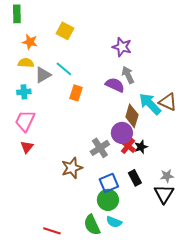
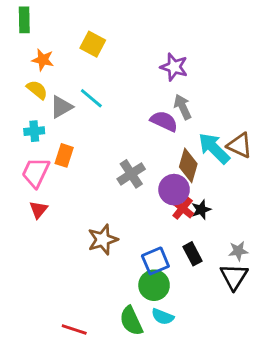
yellow semicircle: (26, 63) -> (37, 90), turned 35
orange rectangle: (76, 93) -> (64, 155), moved
gray cross: (100, 148) -> (131, 174), moved

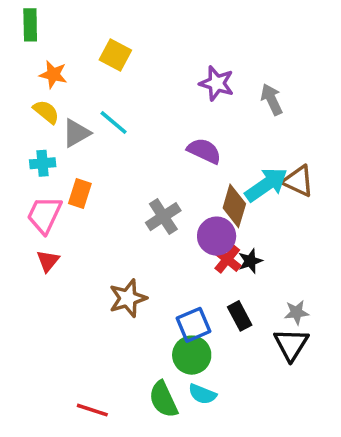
gray arrow: (183, 107) -> (272, 99), moved
cyan arrow: (214, 148) -> (266, 185), turned 100

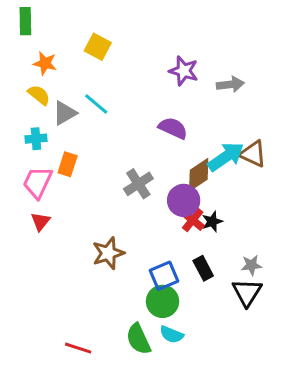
gray arrow: (272, 99) -> (230, 84), turned 108
brown diamond: (234, 206) -> (199, 175), turned 40

